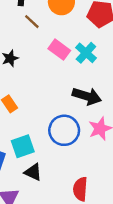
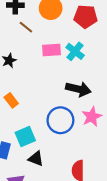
pink rectangle: (59, 50) -> (52, 50), turned -36

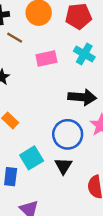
cyan cross: (75, 51) -> (84, 54), moved
black triangle: (36, 159) -> (63, 166), moved, turned 49

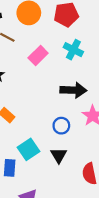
pink rectangle: (46, 59) -> (38, 56), turned -30
blue circle: (68, 134) -> (61, 126), size x0.6

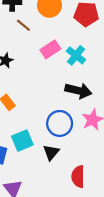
cyan cross: (73, 50) -> (76, 55), moved
blue circle: (61, 126) -> (60, 123), size x1.5

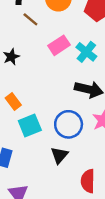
cyan square: (22, 141) -> (30, 126), moved

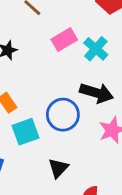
blue circle: (69, 124) -> (63, 115), moved

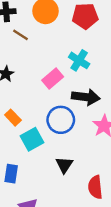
pink rectangle: (64, 40) -> (53, 79), moved

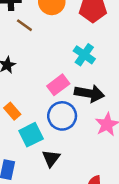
pink rectangle: (53, 79) -> (58, 85), moved
black triangle: (64, 165) -> (51, 158), moved

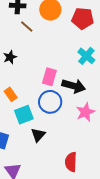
cyan cross: (84, 55) -> (86, 56), moved
pink rectangle: (58, 85) -> (49, 77), turned -42

